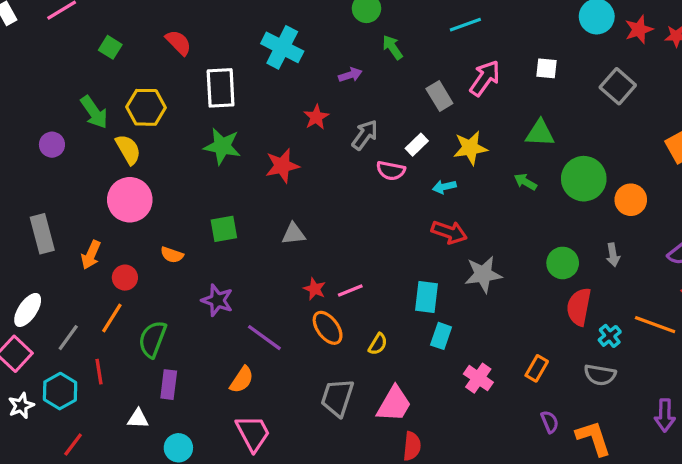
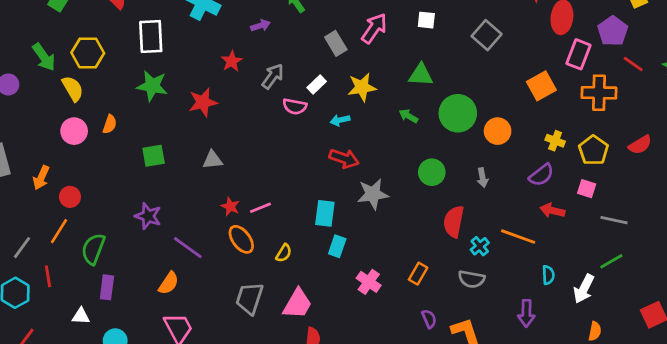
pink circle: (130, 200) -> (74, 131), size x0.7
orange semicircle: (172, 255) -> (110, 124), moved, turned -90
green circle: (563, 263) -> (432, 172), moved

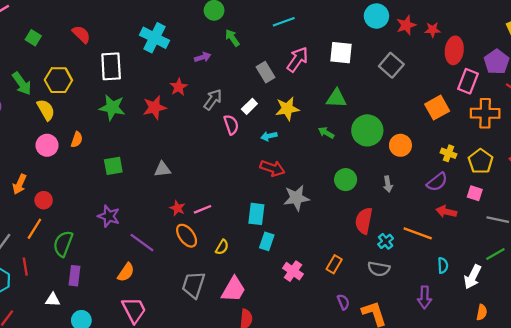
white square: (426, 20) -> (341, 53), size x1.5
red star: (203, 102) -> (155, 108), moved
pink semicircle: (295, 106) -> (231, 125), turned -120

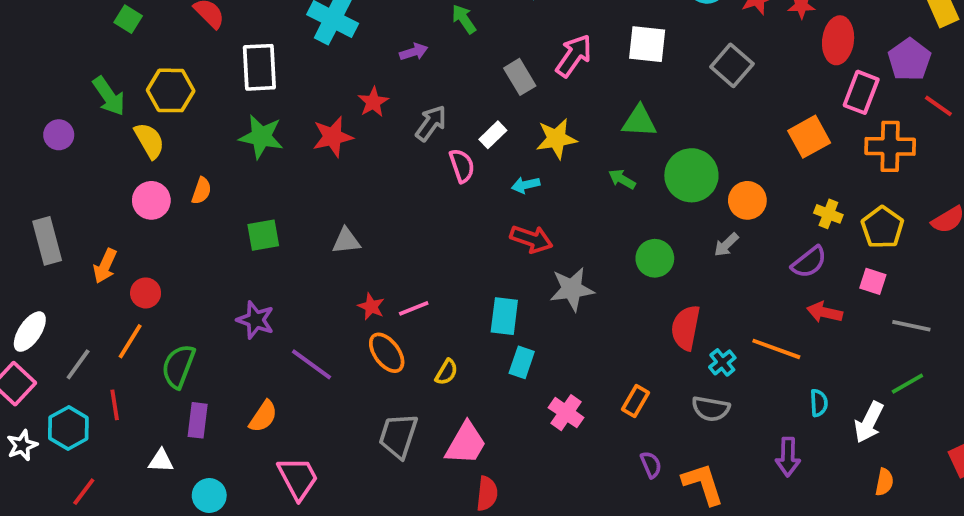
gray arrow: (388, 184) -> (726, 245), moved, turned 56
orange semicircle: (126, 272) -> (263, 416), moved

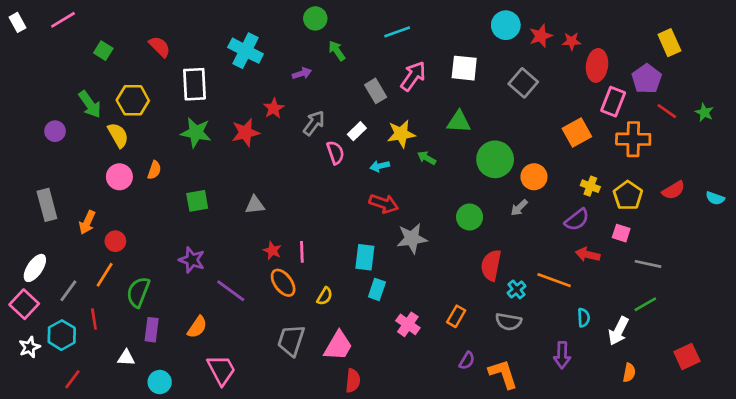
green arrow: (622, 179) -> (427, 158), moved
pink line: (414, 308) -> (302, 252), turned -70
purple semicircle: (651, 465) -> (467, 361), turned 54

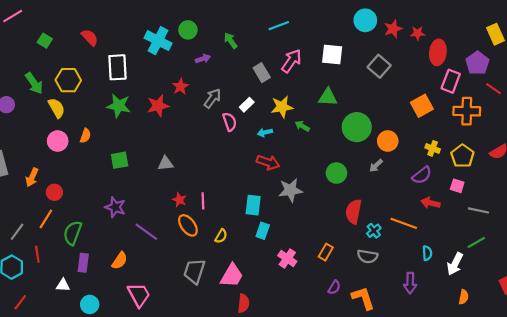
green circle: (315, 18) -> (188, 30), moved

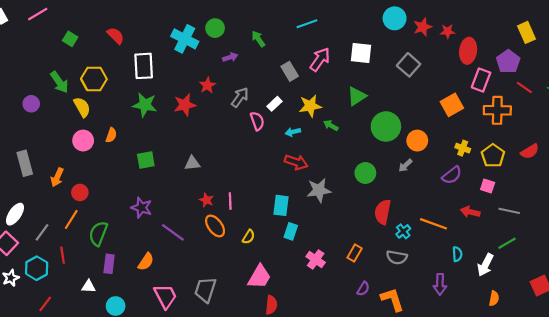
green triangle: (328, 97) -> (357, 96), turned -36
red arrow: (430, 203) -> (470, 212), moved
gray trapezoid: (194, 271) -> (205, 290), moved

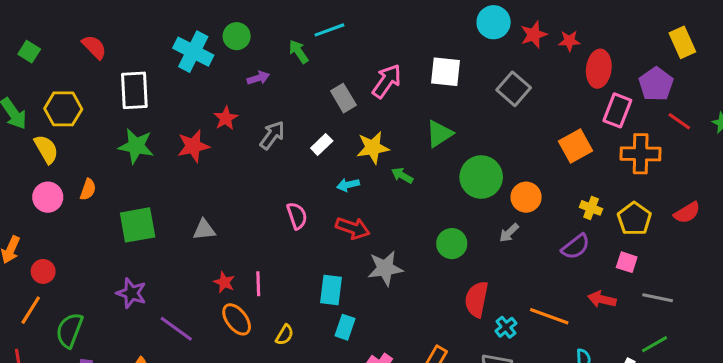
cyan line: (307, 24) -> (329, 30), moved
pink semicircle: (257, 121) -> (297, 216), moved
green square: (146, 160) -> (138, 225), size x1.4

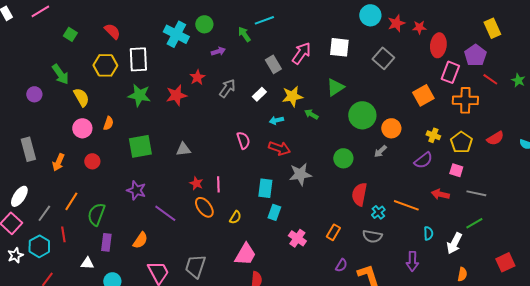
yellow hexagon: (63, 109) -> (105, 65), moved
red circle: (43, 271) -> (92, 161), moved

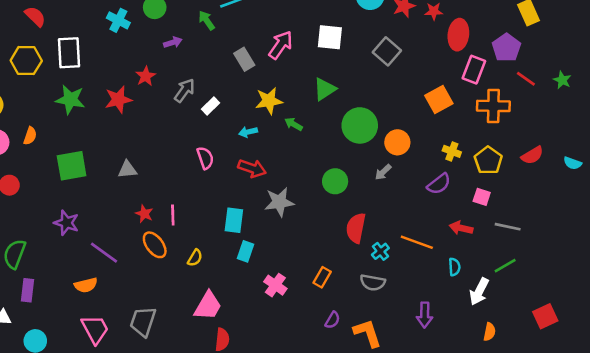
cyan cross: (176, 34) -> (118, 20), size x0.7
white rectangle: (259, 94) -> (210, 106), moved
cyan semicircle: (428, 233) -> (454, 267), moved
orange semicircle: (140, 240) -> (86, 285), moved, turned 42

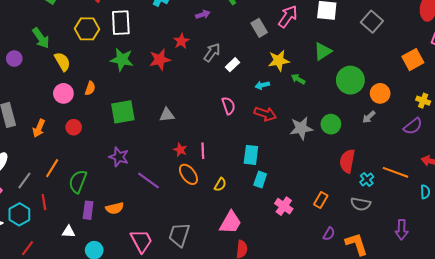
gray star: (279, 202) -> (301, 128), moved
orange semicircle: (86, 285) -> (115, 208), moved

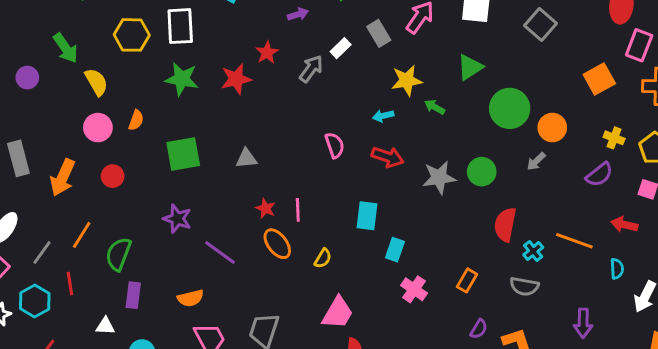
white rectangle: (233, 65) -> (341, 48), moved
orange arrow: (39, 128) -> (63, 178), size x1.4
cyan rectangle: (260, 179) -> (395, 250), moved
orange semicircle: (115, 208) -> (191, 298), moved

